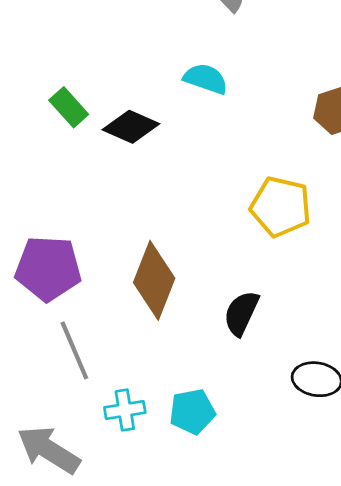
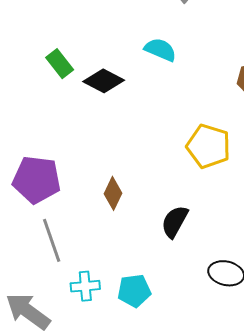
brown diamond: (154, 280) -> (113, 193), size x0.6

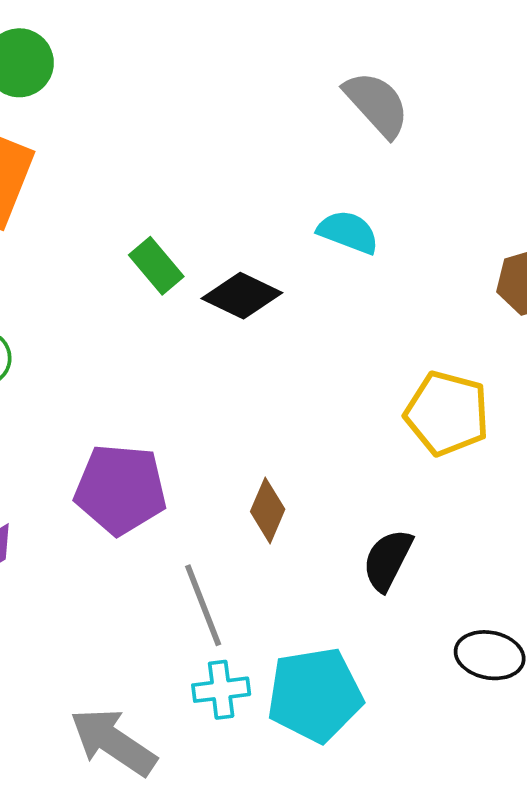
gray line: (52, 240) -> (203, 605), moved
cyan pentagon: (134, 291) -> (315, 695), size x1.5

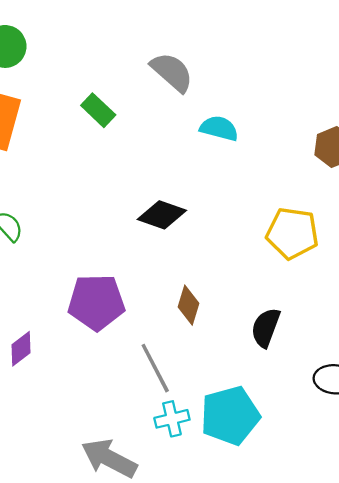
gray semicircle: (377, 104) -> (172, 72), moved
green rectangle: (156, 266) -> (98, 110), moved
black diamond: (242, 296) -> (162, 215), moved

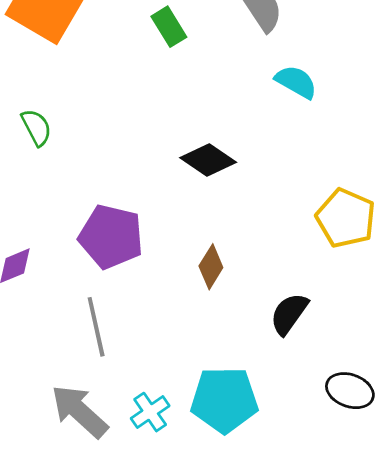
gray line: (155, 368) -> (96, 327), moved
cyan cross: (172, 419) -> (150, 412), moved, turned -36

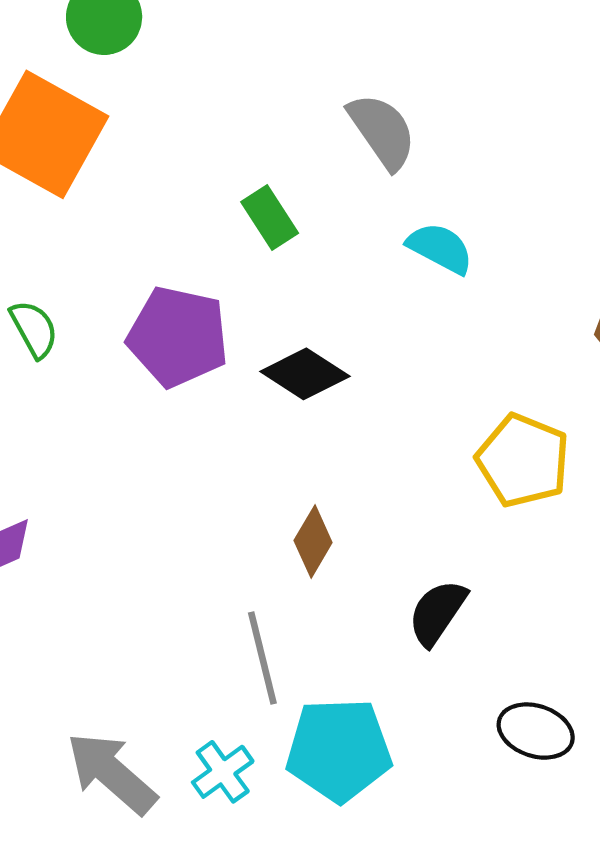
green rectangle: (169, 27) -> (270, 217), moved
purple pentagon: (111, 237) -> (178, 337), moved
gray line: (96, 327) -> (262, 658), moved

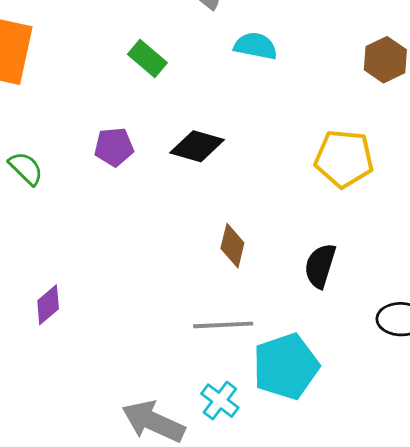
purple pentagon: (178, 337) -> (114, 147), size x0.6
gray line: (262, 658) -> (223, 325), turned -62

